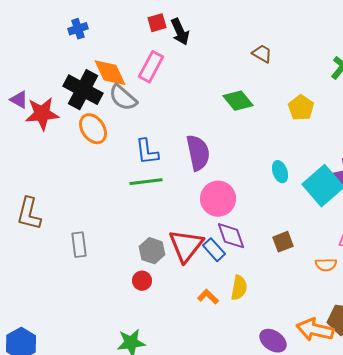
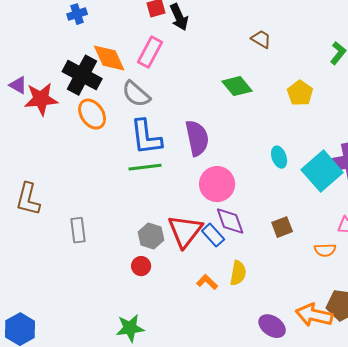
gray semicircle: (123, 98) -> (136, 94), moved
blue L-shape: (147, 152) -> (146, 137), size x1.4

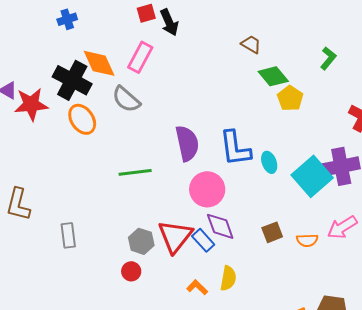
green diamond: (237, 86) -> (273, 76), moved
blue L-shape: (146, 137) -> (235, 148), moved
orange semicircle: (325, 250) -> (307, 240), moved

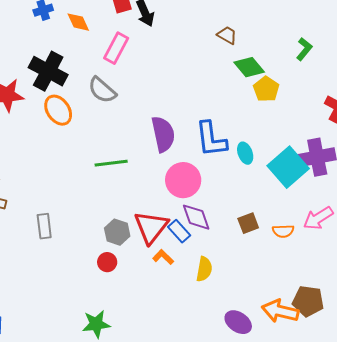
orange diamond: (99, 63) -> (78, 22), moved, size x0.7
orange L-shape: (197, 287) -> (163, 257), moved

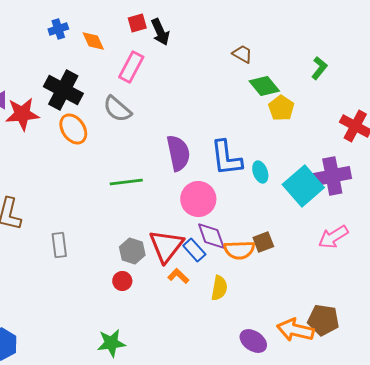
orange semicircle: (283, 231) -> (239, 250), moved, size x1.4

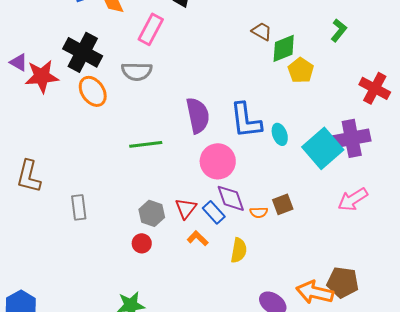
brown trapezoid: (242, 54) -> (262, 31), moved
green diamond: (264, 86) -> (284, 48), turned -72
gray semicircle: (117, 109) -> (137, 71), turned -40
red triangle: (166, 246) -> (186, 208), size x0.6
orange semicircle: (239, 250) -> (259, 212), size x0.6

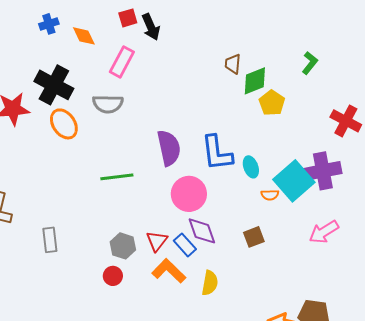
brown trapezoid: (262, 31) -> (233, 64), turned -115
orange semicircle: (259, 212) -> (270, 195), moved
orange L-shape: (198, 238) -> (169, 271), size x1.6

